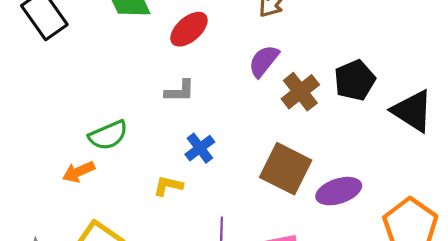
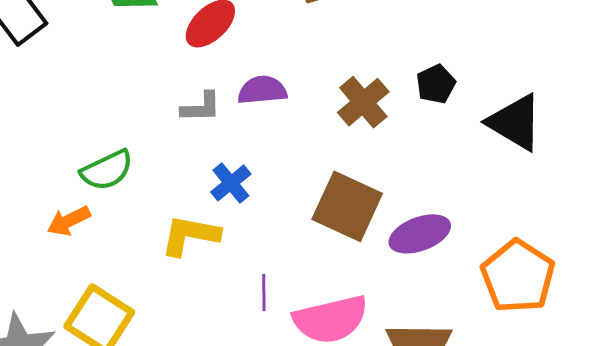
purple semicircle: (264, 61) -> (262, 90), moved, turned 48
black pentagon: (355, 80) -> (436, 84), size x0.7
yellow L-shape: (168, 186) -> (190, 235), size x1.5

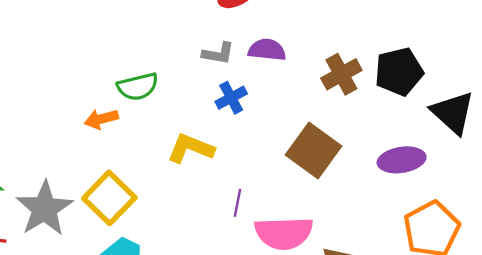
black pentagon: (436, 84) -> (399, 72), size x1.6
blue cross: (231, 183) -> (231, 98), moved
purple ellipse: (420, 234) -> (402, 160), moved

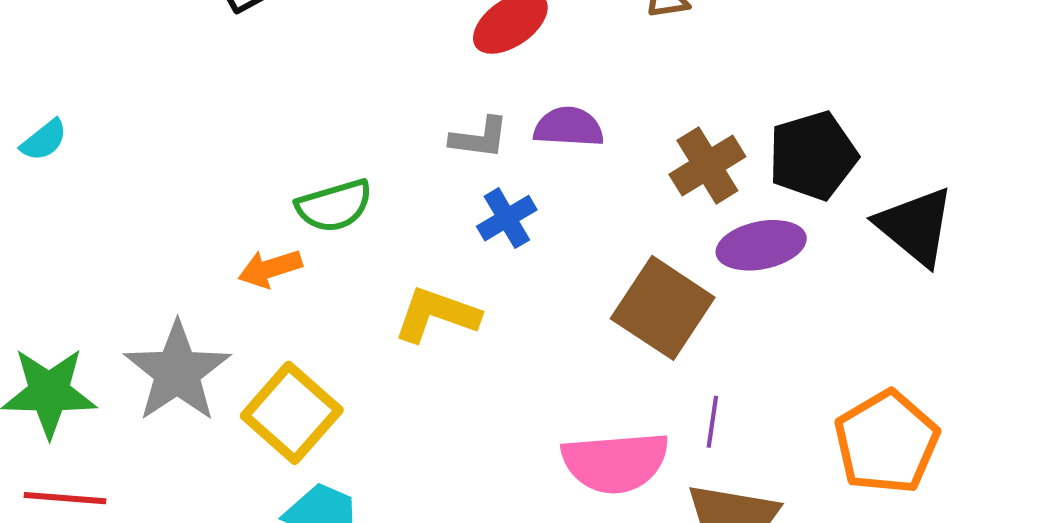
purple ellipse: (402, 160) -> (761, 245), moved
purple line: (238, 203) -> (712, 422), moved
gray star: (44, 209) -> (177, 372), moved

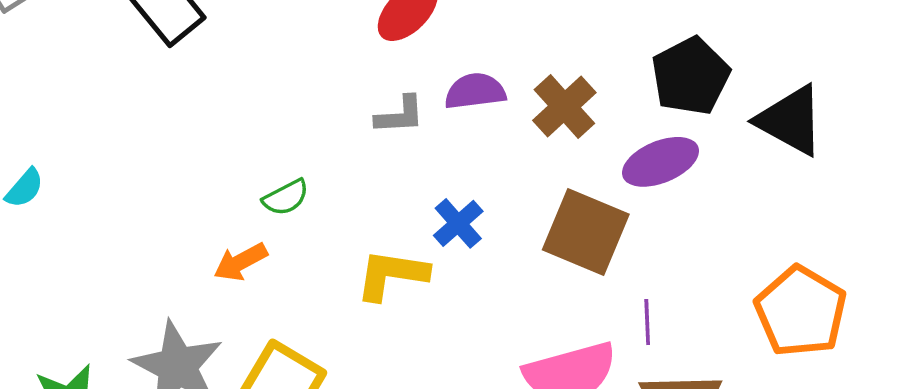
brown cross: (707, 165) -> (564, 107), moved
green semicircle: (334, 206) -> (286, 197), size x0.7
blue cross: (507, 218) -> (458, 223), moved

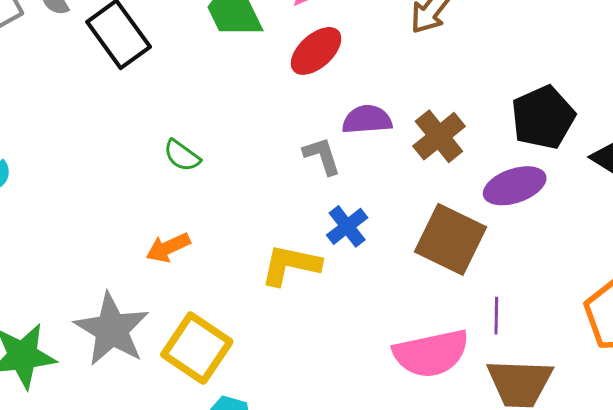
gray L-shape: (400, 115) -> (322, 156), moved, turned -108
green semicircle: (286, 197) -> (182, 156), moved, turned 60

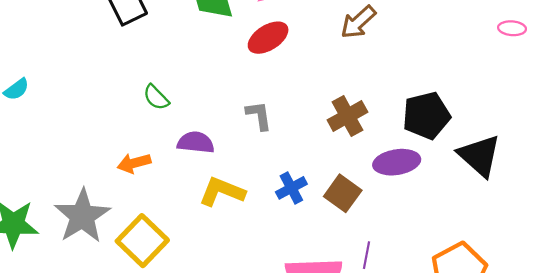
purple semicircle: (367, 120) -> (196, 142), moved
blue cross: (347, 226) -> (291, 188), moved
brown square: (451, 239) -> (343, 193), size x0.7

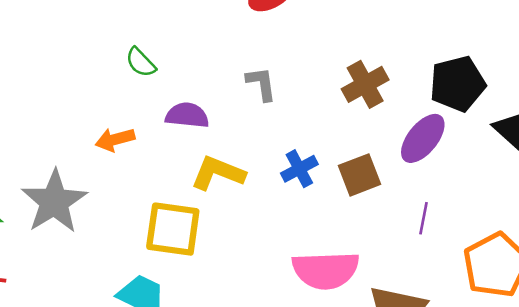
purple ellipse: (397, 162) -> (423, 138), turned -42
brown square: (343, 193) -> (360, 175), turned 33
yellow square: (142, 241) -> (173, 229), moved, turned -36
purple line: (367, 255) -> (423, 218), moved

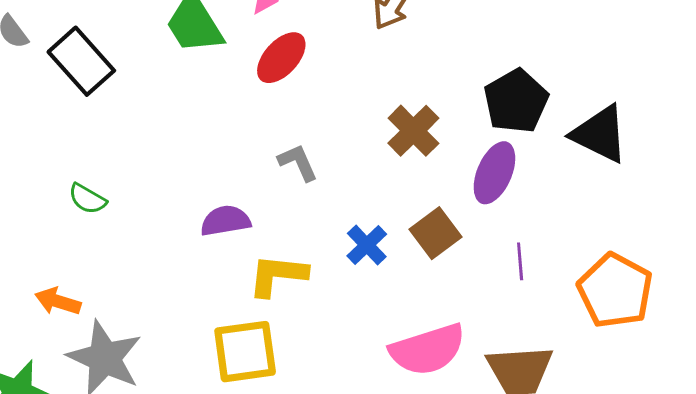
green semicircle: (141, 62) -> (87, 199), moved
orange arrow: (115, 140) -> (58, 301), moved, turned 48

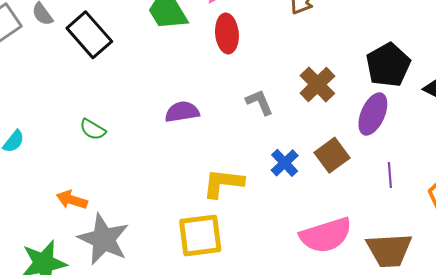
red ellipse: (281, 58) -> (227, 34), turned -48
gray L-shape: (298, 162) -> (259, 102), moved
purple semicircle: (225, 221) -> (182, 112), moved

